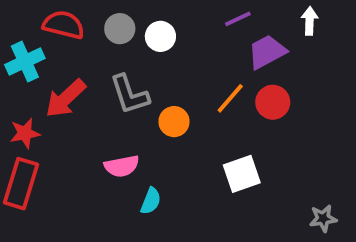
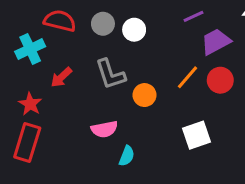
red arrow: (66, 98) -> (61, 77), size x0.7
red star: (25, 133) -> (30, 104), turned -30

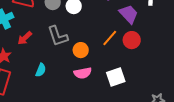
purple trapezoid: (216, 42) -> (129, 14), turned 75
pink semicircle: (104, 129) -> (83, 73), moved
cyan semicircle: (127, 156) -> (41, 70), moved

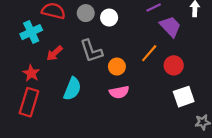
red circle: (132, 40) -> (174, 65), moved
cyan semicircle: (41, 70) -> (72, 89), size x1.5
white square: (116, 77) -> (184, 97), moved

